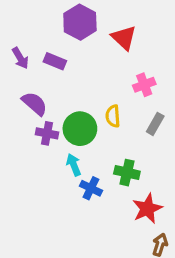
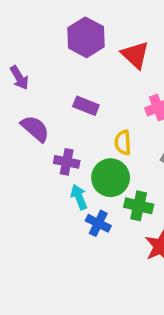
purple rectangle: (55, 61) -> (86, 106), moved
green circle: (80, 129) -> (111, 178), moved
purple cross: (47, 133) -> (67, 162), moved

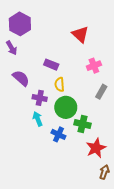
purple hexagon: (86, 37) -> (20, 24), moved
yellow semicircle: (123, 143) -> (60, 84), moved
cyan arrow: (79, 197) -> (38, 119), moved

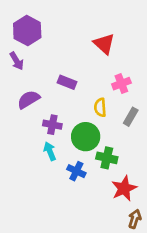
purple semicircle: (21, 78) -> (29, 99), turned -72
yellow semicircle: (60, 84) -> (100, 107), moved

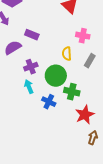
purple rectangle: (67, 82) -> (32, 35), moved
pink cross: (121, 84) -> (83, 36), turned 32
purple cross: (52, 125) -> (31, 67), turned -32

